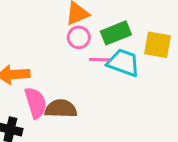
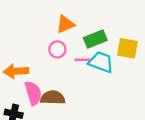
pink circle: (79, 37) -> (57, 49), moved

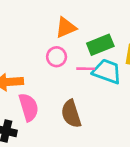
brown semicircle: (53, 98) -> (71, 114), moved, turned -110

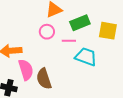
cyan trapezoid: (107, 71) -> (86, 57), moved
brown semicircle: (71, 114) -> (44, 79), moved

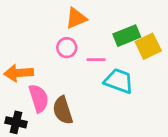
green rectangle: (80, 23) -> (127, 36), moved
yellow square: (108, 31) -> (148, 46), turned -36

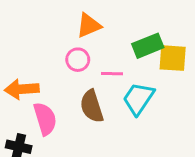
yellow square: (148, 46) -> (173, 58), turned 30
cyan trapezoid: (119, 81) -> (138, 99), turned -76
brown semicircle: (63, 110) -> (92, 106), moved

